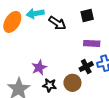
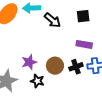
brown circle: (72, 83) -> (55, 66), moved

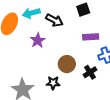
purple star: (29, 62) -> (38, 40), moved
black cross: (76, 67) -> (90, 72), moved

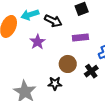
purple rectangle: (91, 37) -> (80, 37), moved

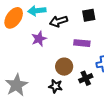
black arrow: (53, 21) -> (59, 21), turned 126
black star: (55, 83) -> (55, 86), moved

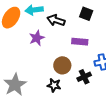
black square: (89, 15) -> (86, 14), turned 32
black arrow: (59, 21) -> (56, 20), turned 36

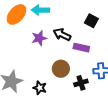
black arrow: (56, 20) -> (62, 35), moved
black star: (54, 85) -> (40, 88), moved

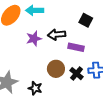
black arrow: (62, 35) -> (57, 35), turned -30
black cross: (81, 83) -> (77, 74), moved, turned -32

